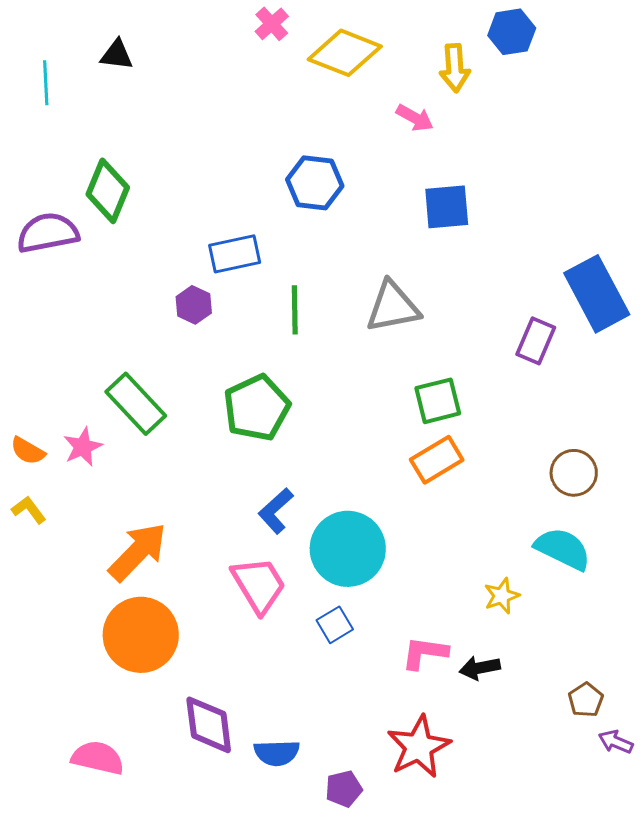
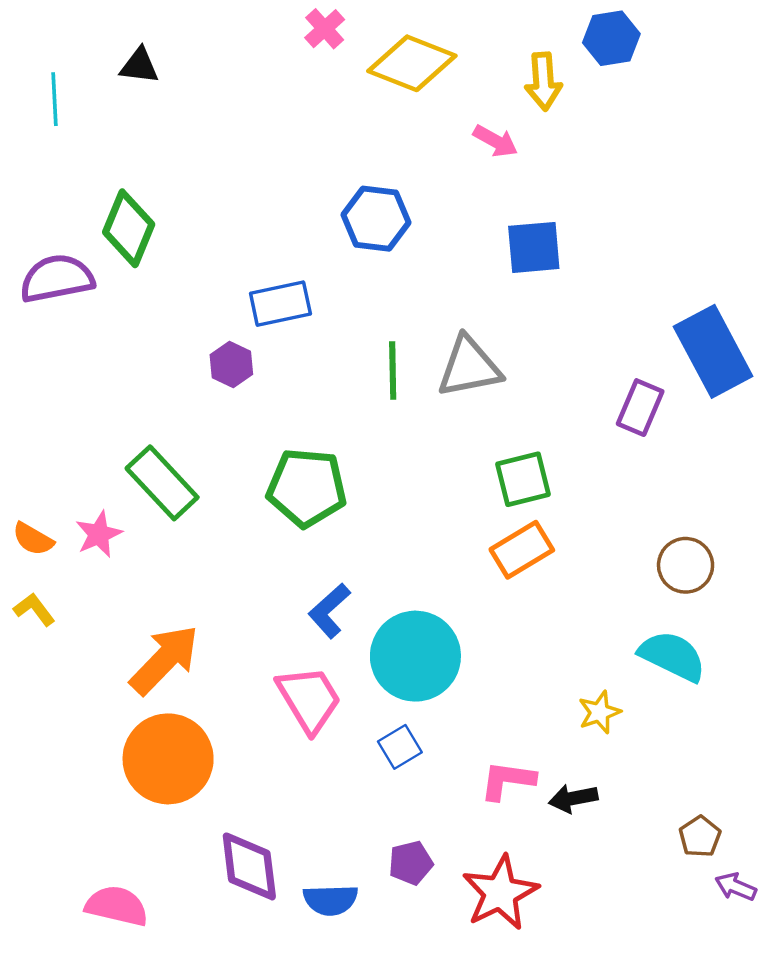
green line: (295, 310) -> (393, 370), moved
green pentagon: (257, 408) -> (307, 488), turned 30
purple pentagon: (344, 789) -> (411, 863), moved

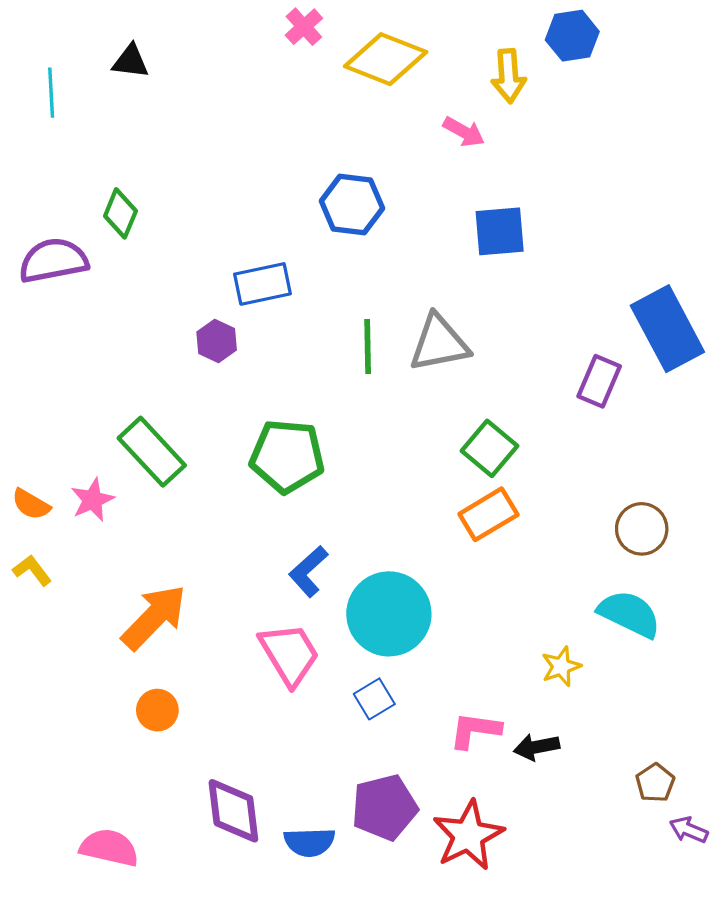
green diamond: (129, 228) -> (120, 213), size x0.7
green square: (523, 479) -> (490, 448), turned -36
orange circle: (168, 759) -> (157, 710), size x0.5
purple pentagon: (411, 863) -> (384, 807), size x1.6

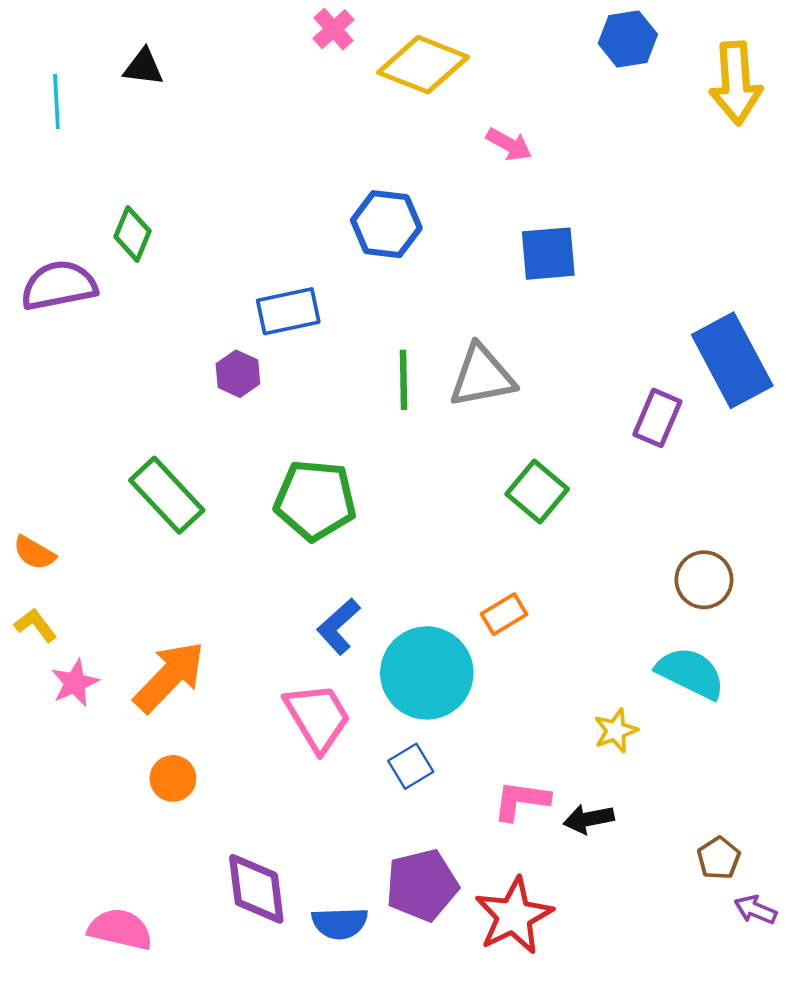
yellow arrow: (509, 76) -> (736, 83), moved, size x1.4
pink star: (92, 500) -> (75, 683), moved
orange rectangle: (488, 514) -> (504, 614), moved, size x0.7

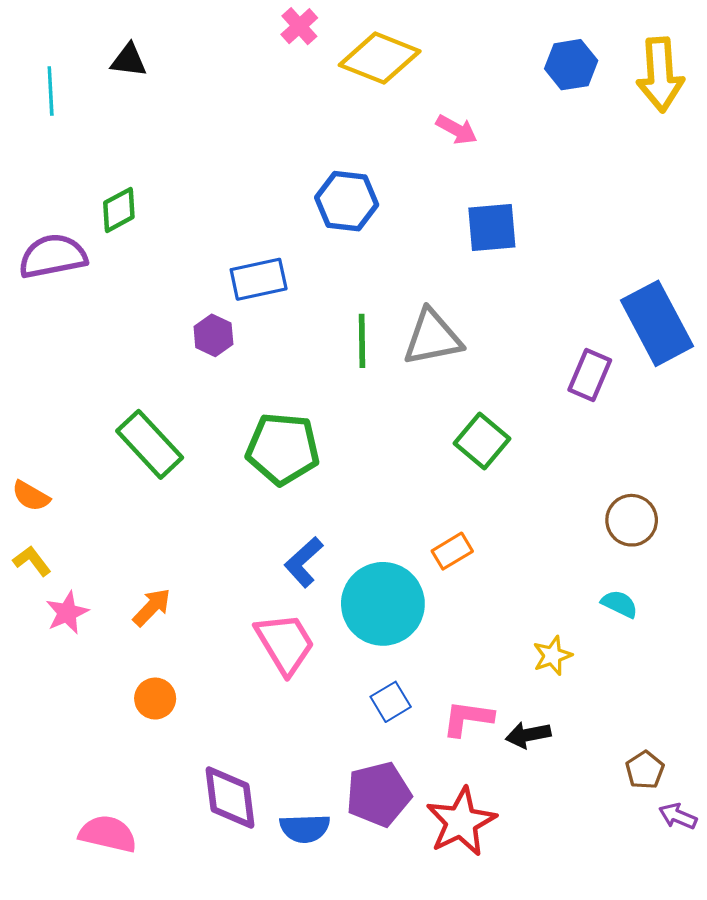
blue hexagon: (628, 39) -> (571, 65), moved
green diamond: (132, 234) -> (119, 210), turned 39
cyan semicircle: (690, 673) -> (619, 604), size x0.6
orange arrow: (169, 677) -> (152, 607), size x0.6
blue square: (411, 766) -> (391, 702), moved

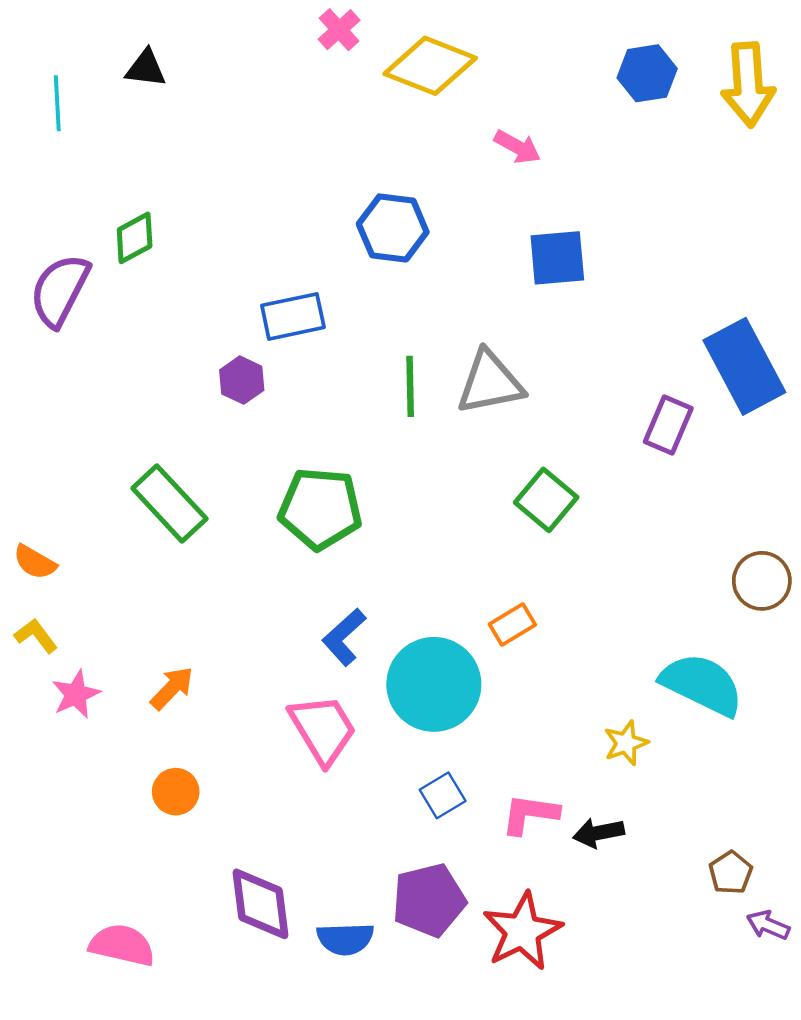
purple semicircle: (53, 256) -> (60, 290), turned -52
brown circle: (632, 520) -> (762, 581), moved
cyan semicircle: (619, 604) -> (702, 684), size x2.0

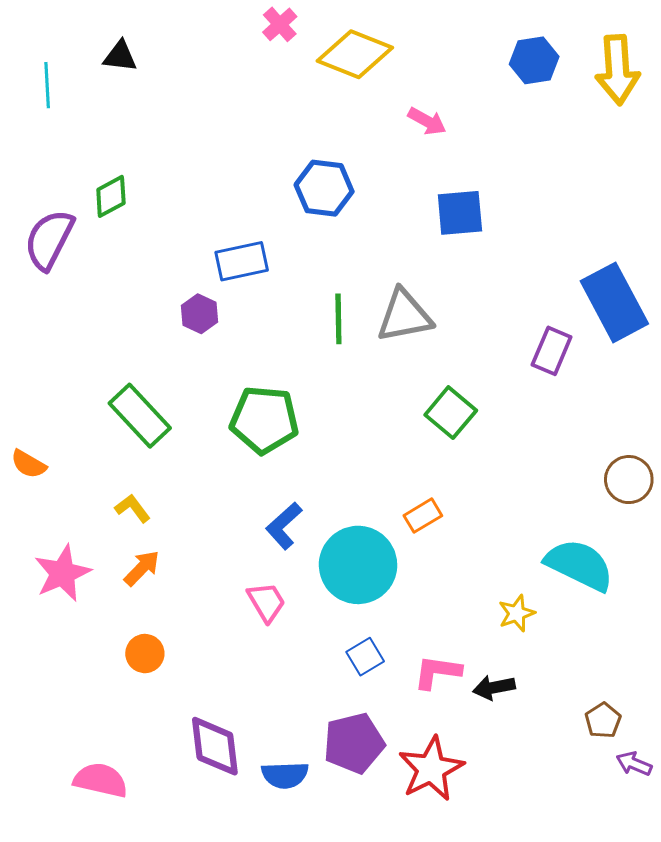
yellow L-shape: (36, 636) -> (133, 508), moved
pink star: (76, 694) -> (63, 573), size x1.4
pink trapezoid: (323, 729) -> (266, 602), size x0.7

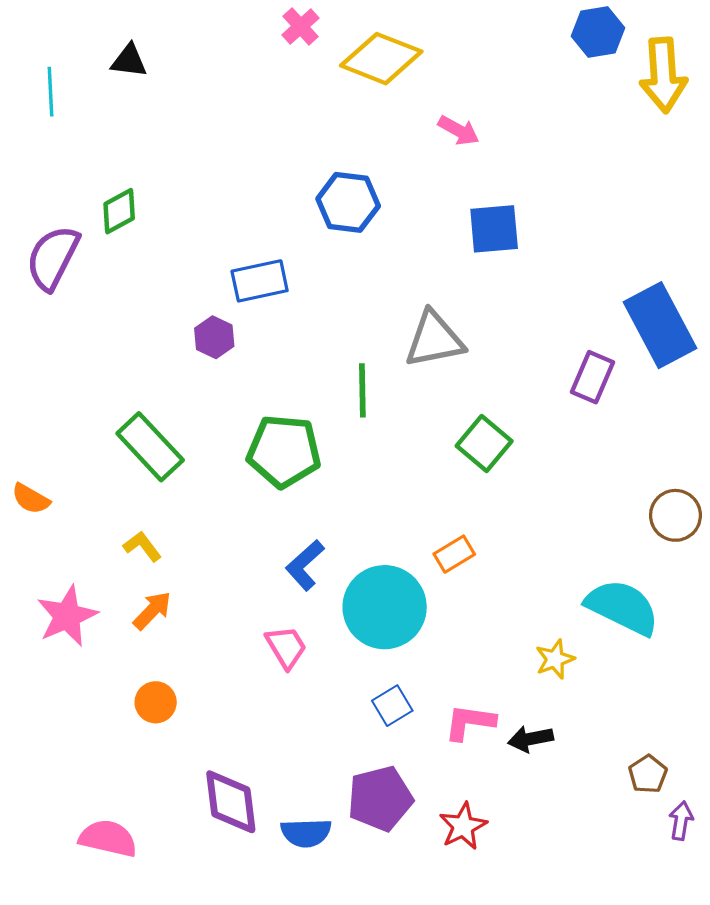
blue hexagon: (534, 60) -> (598, 32), moved
green line: (338, 319) -> (362, 390), moved
purple arrow: (634, 764) -> (681, 821), turned 76
red star: (431, 769) -> (463, 826), size x0.7

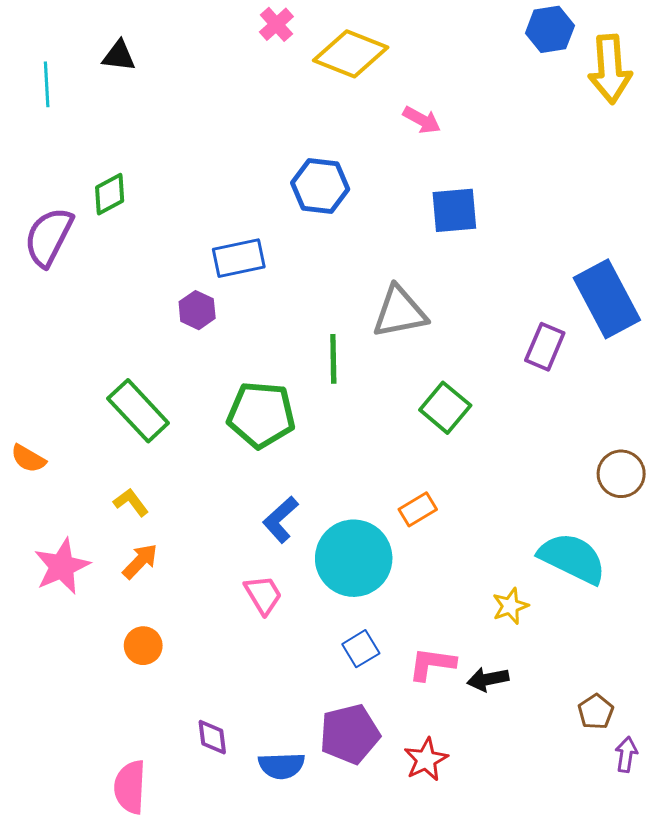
purple diamond: (231, 802) -> (212, 737), size x0.6
pink semicircle: (108, 838) -> (130, 787), moved, turned -100

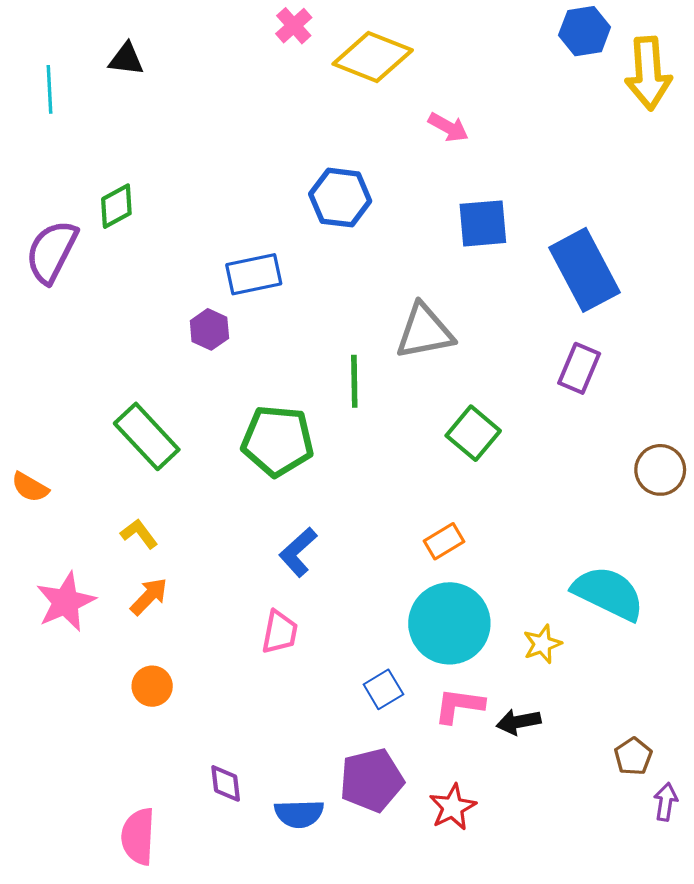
blue rectangle: (607, 299) -> (585, 270), moved
brown circle: (621, 474) -> (660, 470), moved
cyan circle: (354, 558) -> (449, 623), moved
pink trapezoid: (263, 595) -> (280, 632), turned 42

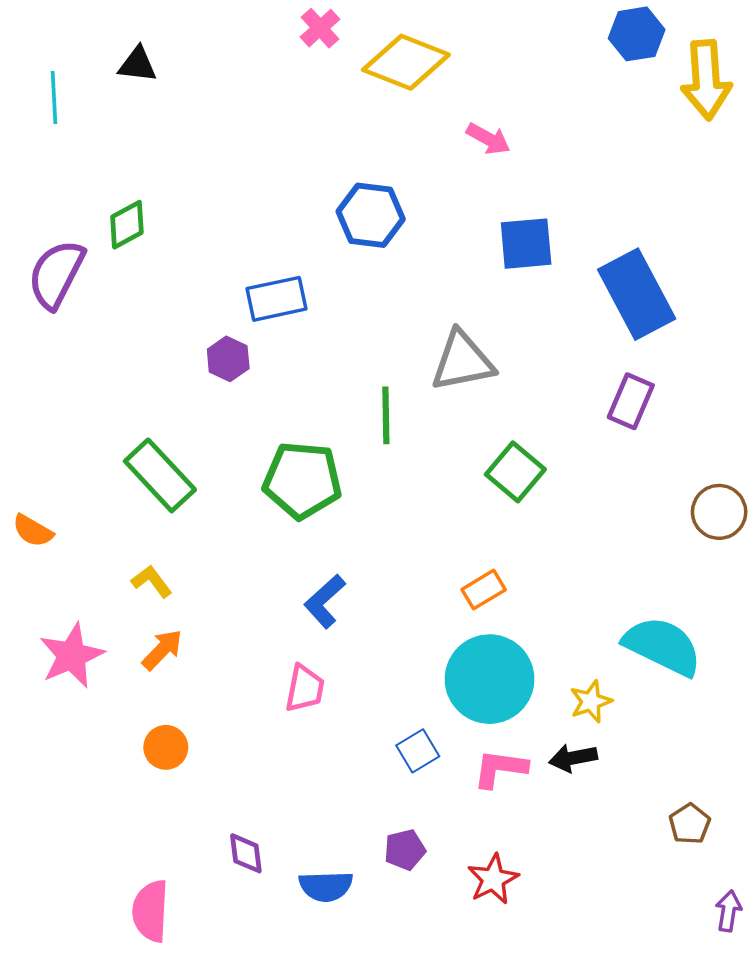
black arrow: (519, 722) -> (573, 758), moved
purple pentagon: (372, 780) -> (405, 850), size x0.6
purple arrow: (666, 802) -> (728, 911), moved

